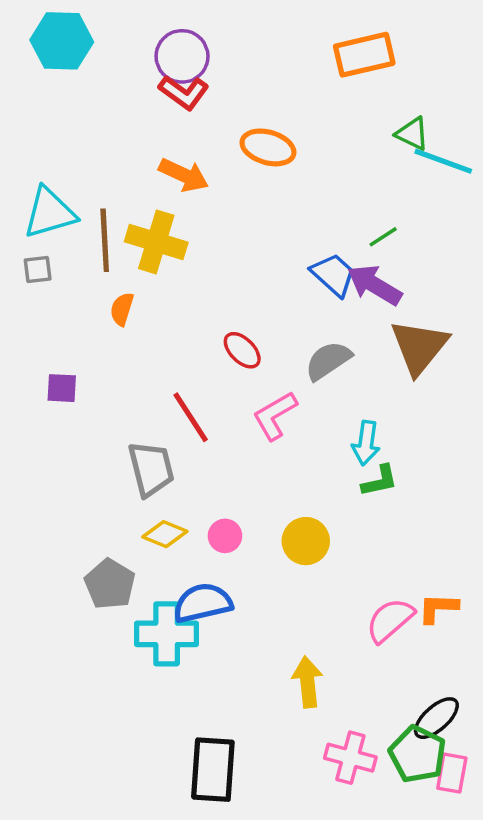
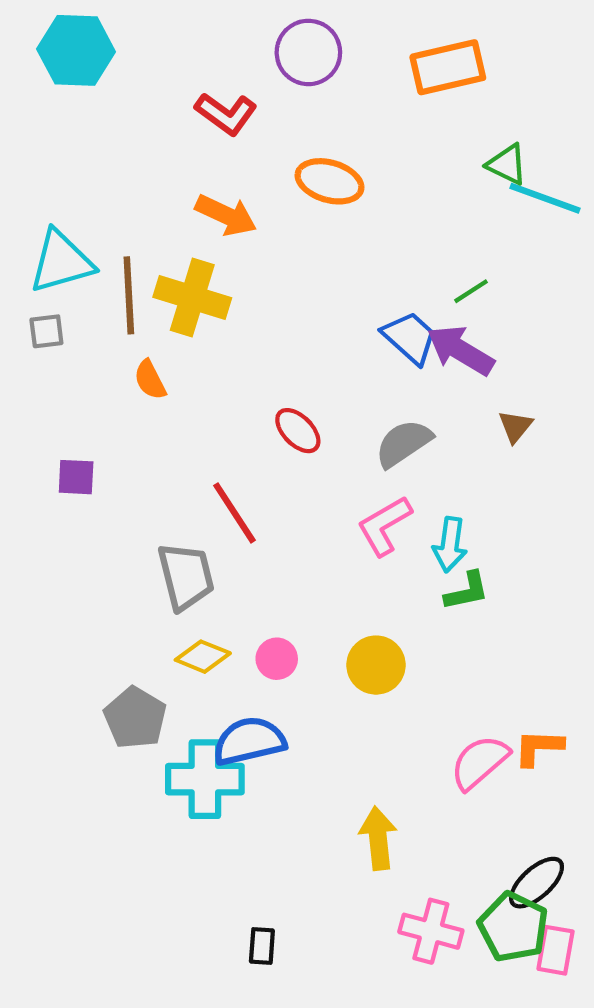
purple circle: (182, 56) -> (308, 52), moved
orange semicircle: (122, 309) -> (150, 380), turned -44
brown triangle: (419, 347) -> (515, 426), size x0.5
pink L-shape: (275, 416) -> (384, 526), moved
black rectangle: (213, 770) -> (262, 946), size x0.5

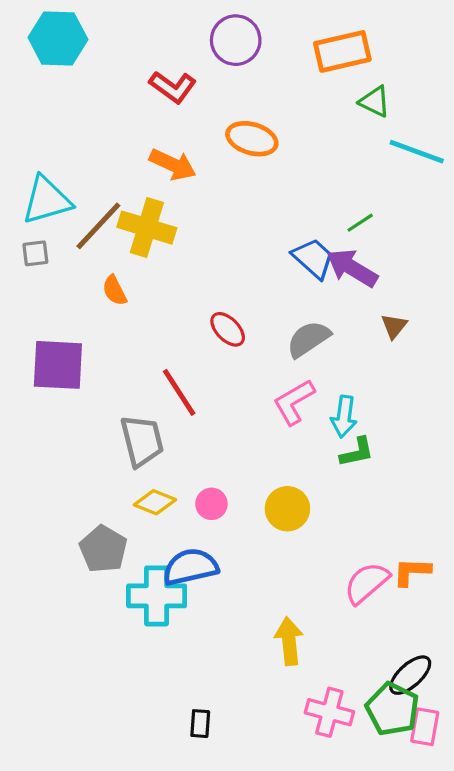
green triangle: (507, 164) -> (375, 102), moved
brown line: (129, 295) -> (98, 226), turned 46
purple square: (76, 477) -> (58, 365), size x1.8

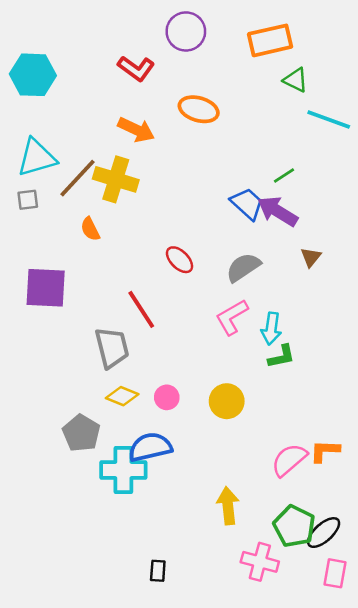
cyan hexagon: (58, 39) -> (33, 75), moved
green pentagon: (392, 709) -> (294, 526), moved

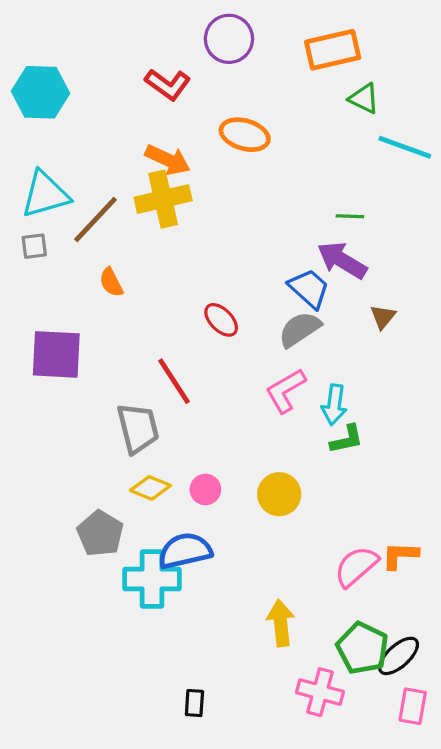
green line: (284, 176) -> (350, 216), turned 35
yellow cross: (116, 179) -> (163, 199), moved, turned -30
blue trapezoid: (247, 204) -> (309, 289), moved

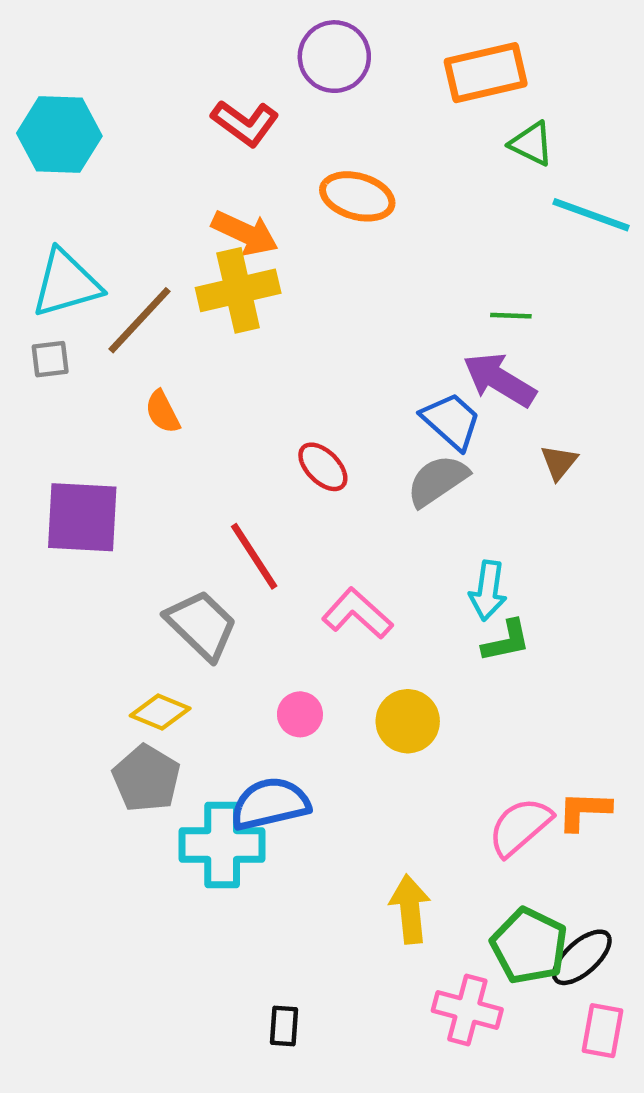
pink L-shape: (285, 391) -> (357, 614), moved, turned 72
gray trapezoid: (138, 428) -> (201, 625), turned -32
yellow diamond: (150, 488) -> (160, 712), moved

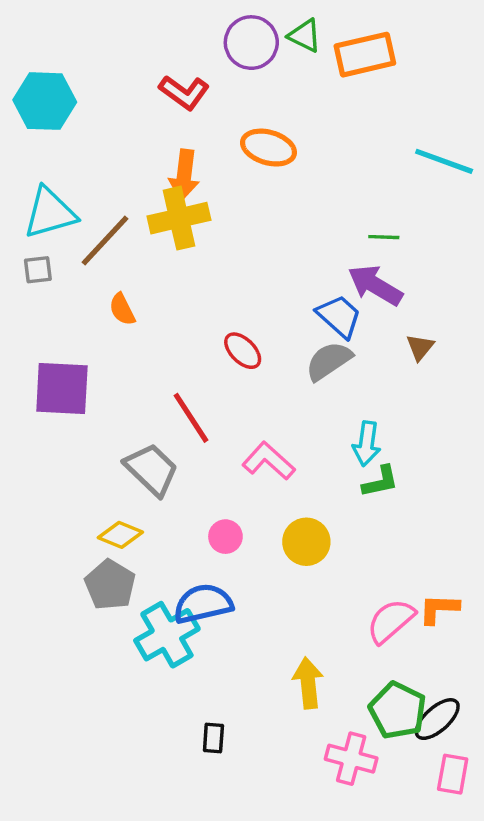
green triangle: (531, 144) -> (305, 36), moved
orange arrow: (245, 233) -> (184, 175), turned 72
cyan cross: (222, 845) -> (167, 635), turned -30
black rectangle: (284, 1026) -> (213, 738), moved

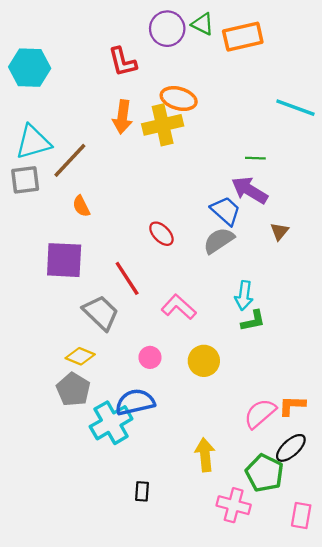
red L-shape: (184, 92) -> (122, 62), turned 40
yellow cross: (179, 218) -> (163, 125), moved
gray square: (38, 270) -> (25, 180), size x1.5
purple square: (62, 389) -> (64, 260), moved
black ellipse: (437, 719) -> (291, 448), moved

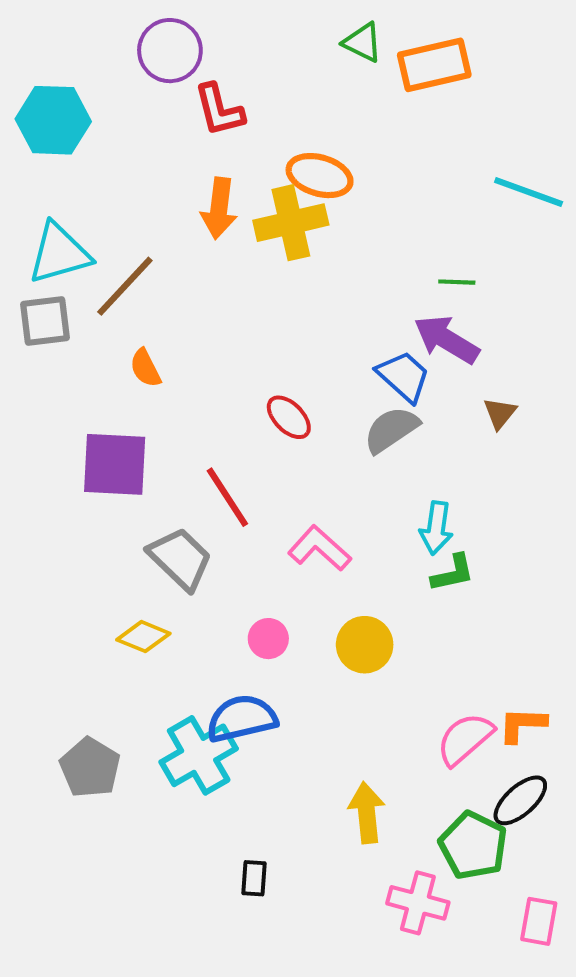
purple circle: (167, 29) -> (170, 51), moved
gray pentagon: (73, 389) -> (90, 768), moved

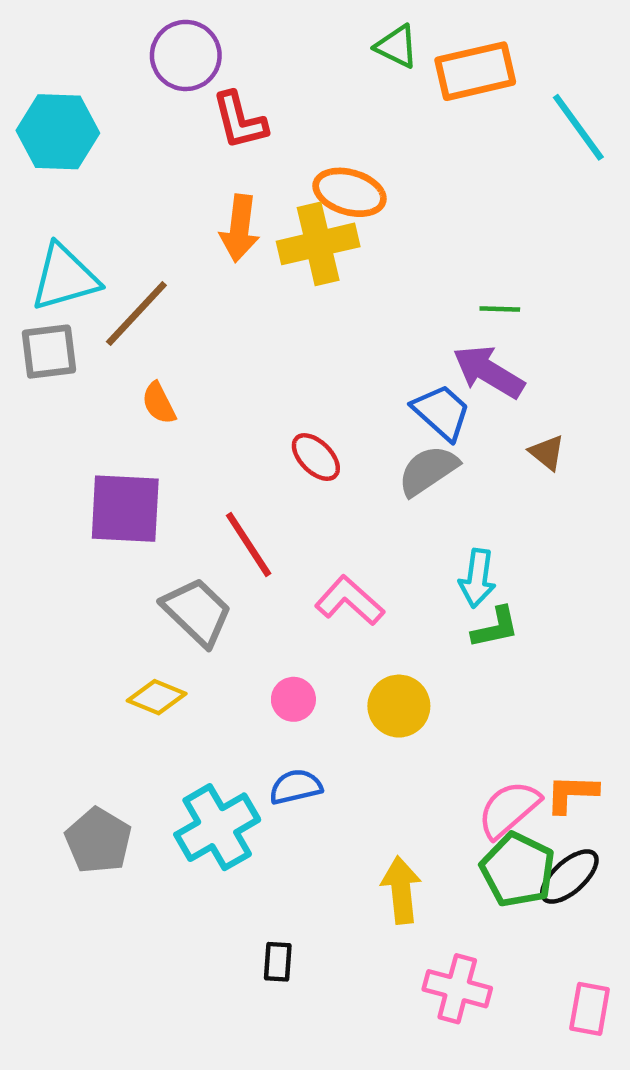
cyan line: (529, 192) -> (578, 127), moved, turned 34
brown triangle: (500, 413) -> (547, 453), turned -30
blue semicircle: (242, 718) -> (296, 787), moved, size x0.7
green pentagon: (473, 845) -> (518, 870), moved

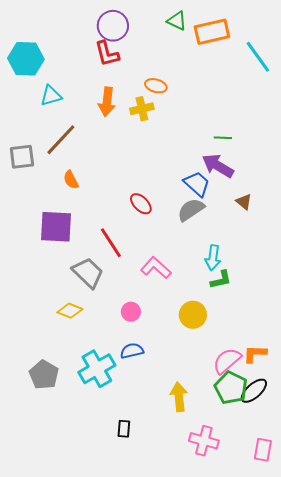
purple circle: (186, 55) -> (113, 26), moved
orange ellipse: (350, 192) -> (156, 86), size x0.7
yellow cross: (318, 244) -> (142, 109), size x0.7
cyan triangle: (65, 278) -> (51, 96), moved, size x0.7
yellow circle: (399, 706) -> (193, 315), moved

